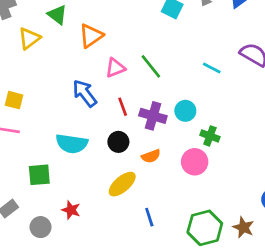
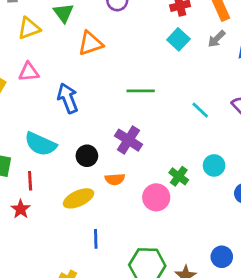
green line: (151, 66) -> (141, 91), turned -68
pink triangle: (115, 68) -> (29, 72), moved
red line: (123, 107) -> (30, 181), moved
cyan circle: (185, 111) -> (214, 165), moved

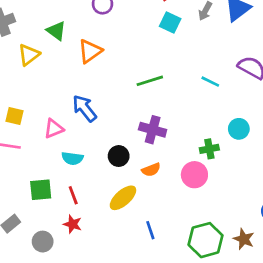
pink triangle: (29, 72) -> (54, 129), moved
cyan semicircle: (40, 144) -> (72, 158), size x0.7
green cross: (179, 176) -> (209, 149), turned -30

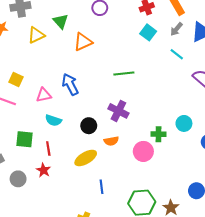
cyan line: (210, 82) -> (177, 54), moved

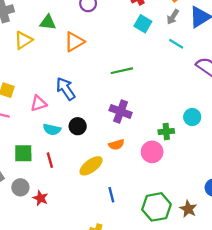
green triangle: (61, 21) -> (48, 22), turned -35
black circle: (89, 126) -> (78, 126), moved
red star: (43, 170) -> (40, 198), moved
gray circle: (18, 179) -> (20, 187), moved

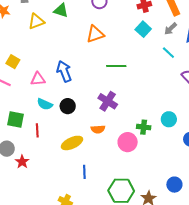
orange triangle: (74, 42) -> (95, 34), moved

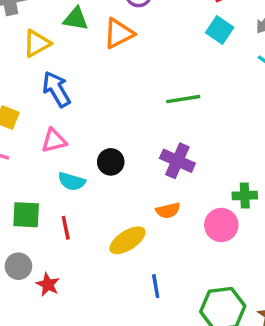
orange triangle: (95, 34) -> (119, 33), moved
blue arrow: (64, 71) -> (56, 89), moved
black circle: (68, 106) -> (111, 162), moved

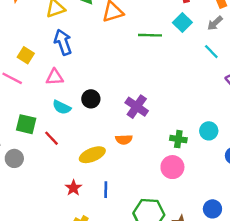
green line: (183, 99) -> (150, 35), moved
pink circle: (221, 225) -> (172, 167), moved
red line: (66, 228) -> (52, 138), turned -42
red star: (48, 284) -> (73, 188), moved

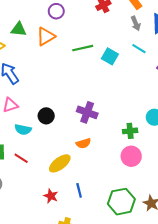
cyan square: (182, 22) -> (110, 56), moved
gray arrow: (215, 23) -> (136, 23), turned -56

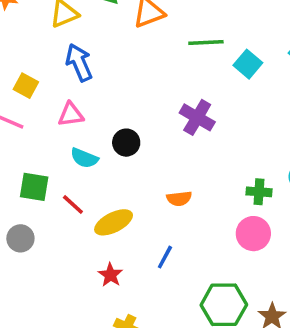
purple cross: (87, 112) -> (197, 117), moved
yellow ellipse: (60, 163) -> (114, 222), moved
blue line: (79, 190) -> (165, 257), moved, turned 32

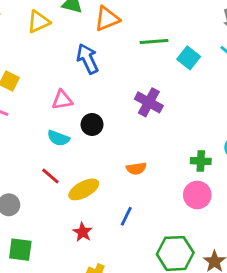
blue arrow: (79, 62) -> (87, 59), moved
pink triangle: (71, 114) -> (62, 100), moved
green square: (34, 187) -> (20, 250), moved

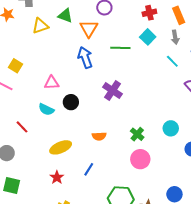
orange triangle: (107, 19) -> (89, 29), turned -42
cyan square: (189, 58) -> (148, 37), moved
blue arrow: (87, 59) -> (85, 58), moved
green cross: (201, 161) -> (137, 134), moved, turned 32
red line: (50, 176) -> (22, 127), moved

